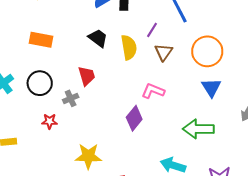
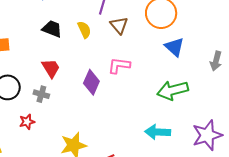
yellow semicircle: (129, 47) -> (84, 30), size x0.7
gray cross: (71, 98) -> (41, 94), turned -35
purple diamond: (134, 118) -> (91, 82), moved

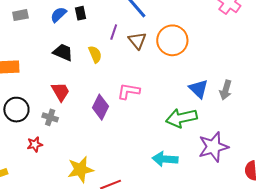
brown triangle: (119, 25) -> (137, 41), moved
blue triangle: (174, 47) -> (199, 89), moved
purple star: (207, 135) -> (213, 147), moved

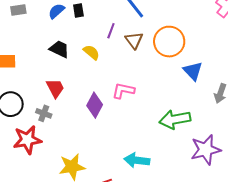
yellow semicircle: (95, 54) -> (91, 52), turned -30
blue triangle: (199, 89) -> (193, 71), moved
red star: (35, 144) -> (27, 140), size x1.8
cyan arrow: (165, 159) -> (137, 160), moved

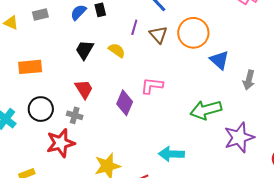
black trapezoid: (59, 49) -> (85, 50), turned -80

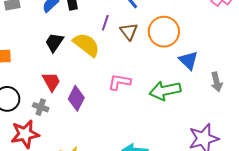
yellow semicircle: (117, 50) -> (86, 45), size x1.6
gray arrow: (249, 80) -> (217, 82), turned -30
purple diamond: (125, 103) -> (76, 98), moved
green arrow: (206, 110) -> (165, 91), moved

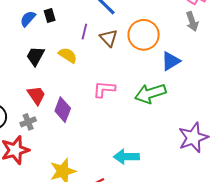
yellow semicircle: (86, 45) -> (68, 55), size x0.7
blue triangle: (188, 60) -> (171, 61), turned 50
gray arrow: (217, 82) -> (192, 21), moved
gray cross: (41, 107) -> (28, 122), turned -35

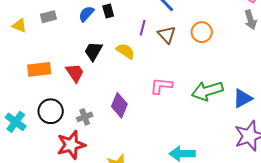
orange circle: (144, 35) -> (202, 32), size x0.7
blue triangle: (171, 61) -> (243, 98), moved
red trapezoid: (36, 95) -> (75, 73), moved

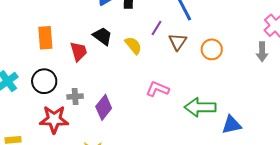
black trapezoid: (93, 51) -> (102, 36), turned 80
orange rectangle: (39, 69) -> (45, 38), turned 75
purple diamond: (119, 105) -> (104, 107), moved

